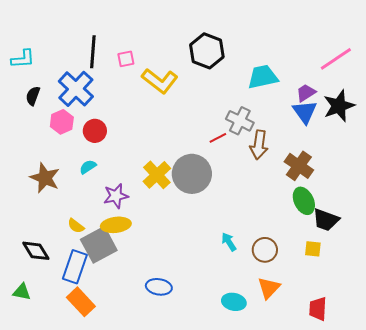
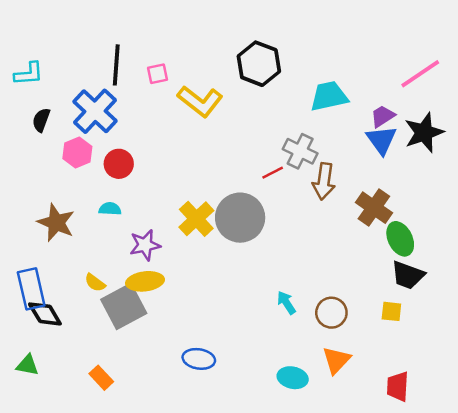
cyan semicircle: (88, 167) -> (110, 209), turned 36
green ellipse: (304, 201) -> (400, 239), moved
blue rectangle: (75, 267) -> (31, 289), moved, turned -32
orange rectangle: (81, 302) -> (101, 378), size x0.7

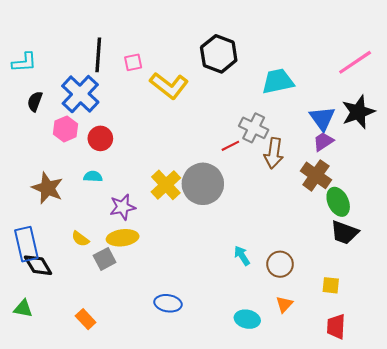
purple trapezoid: (383, 116) -> (323, 142), moved
gray square: (124, 306) -> (105, 259), size x0.6
yellow square: (391, 311) -> (331, 285), moved
orange triangle: (336, 360) -> (284, 304), size x0.7

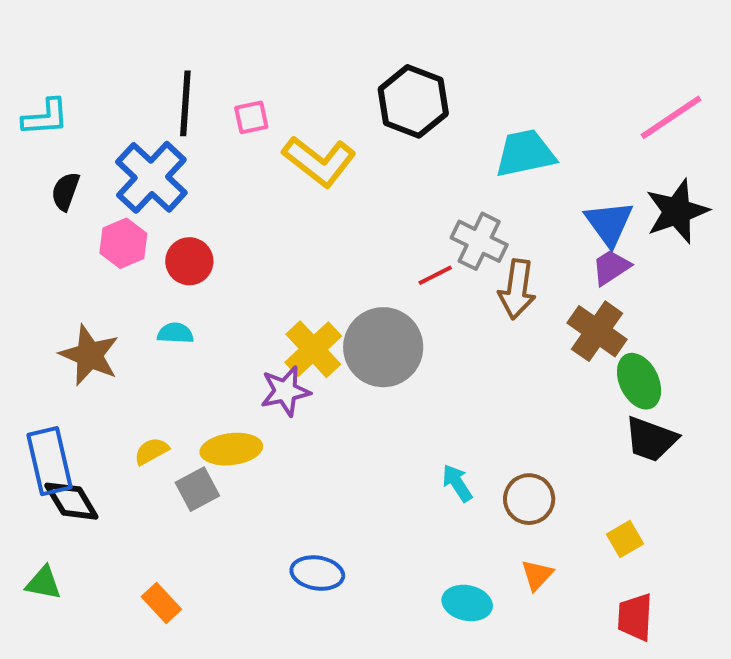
purple star: (123, 207) -> (285, 391), moved
yellow semicircle: (80, 239) -> (151, 451), turned 114
yellow square: (331, 285) -> (625, 539), turned -36

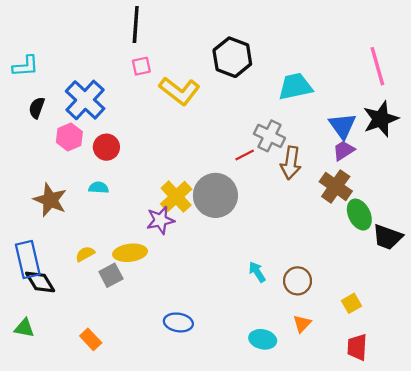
black line: (185, 103) -> (136, 25), moved
pink line: (671, 117) -> (377, 66), turned -72
black trapezoid: (651, 439) -> (387, 237), moved

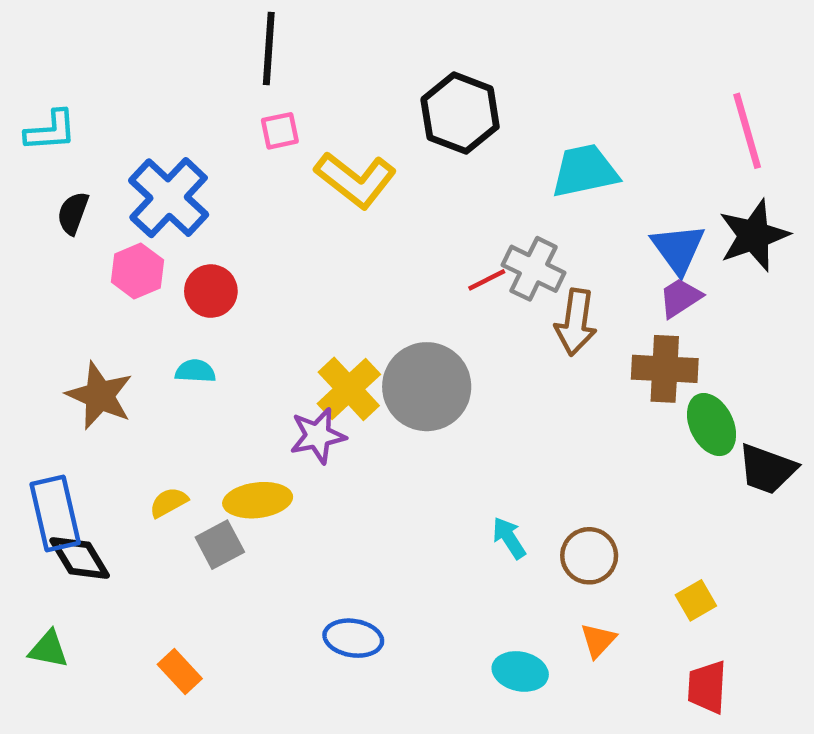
red line: (245, 155) -> (487, 280), moved
brown cross: (336, 186) -> (665, 369), turned -32

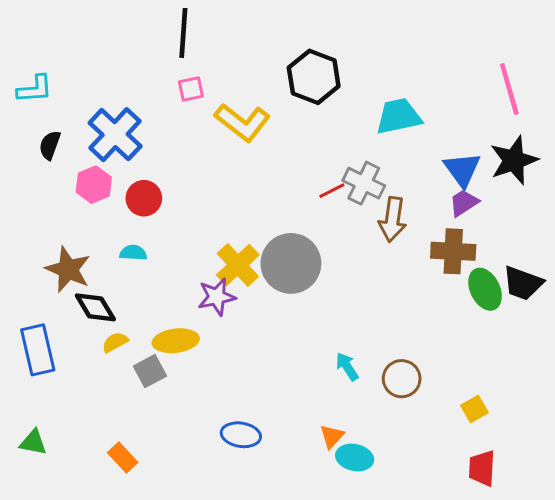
black trapezoid: (767, 469) -> (523, 283), moved
black diamond: (80, 558) -> (95, 307), moved
orange triangle: (598, 640) -> (332, 436), moved

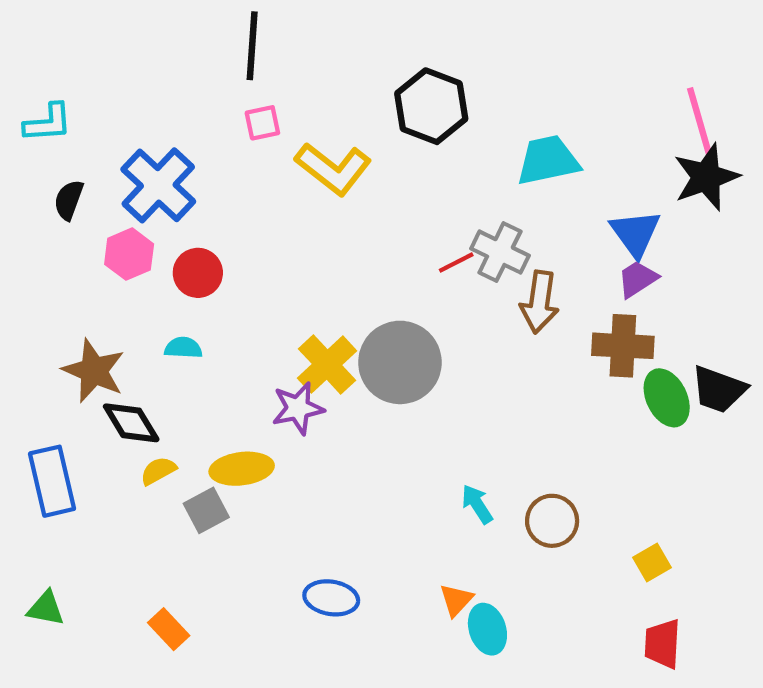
black star: (514, 160) -> (706, 177), moved
cyan ellipse: (355, 458) -> (487, 629), turned 60

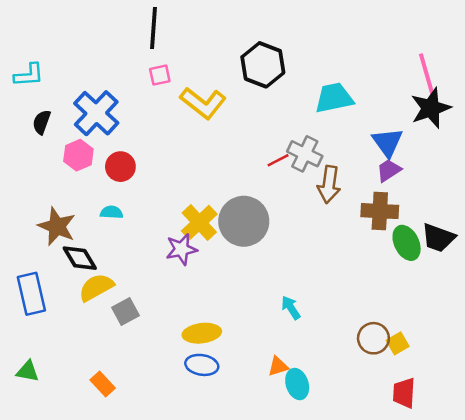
yellow ellipse: (242, 469) -> (202, 333), moved
yellow semicircle: (158, 471) -> (96, 287), size x1.6
brown circle: (552, 521) -> (373, 338), moved
orange triangle: (456, 600) -> (278, 366), turned 30

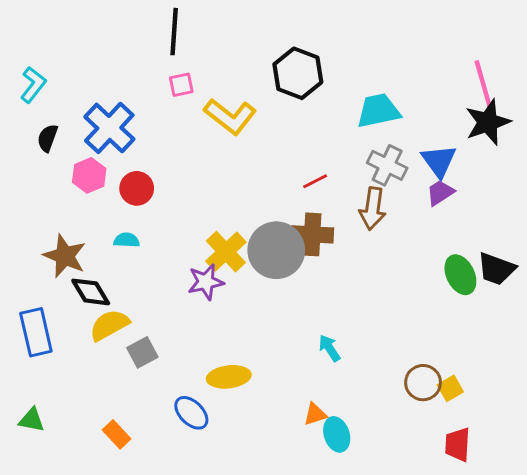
cyan L-shape: (29, 75) -> (33, 85), turned -48
gray cross: (305, 154) -> (387, 165), moved
brown cross: (380, 211) -> (312, 234), moved
blue ellipse: (202, 365) -> (191, 413), moved, turned 36

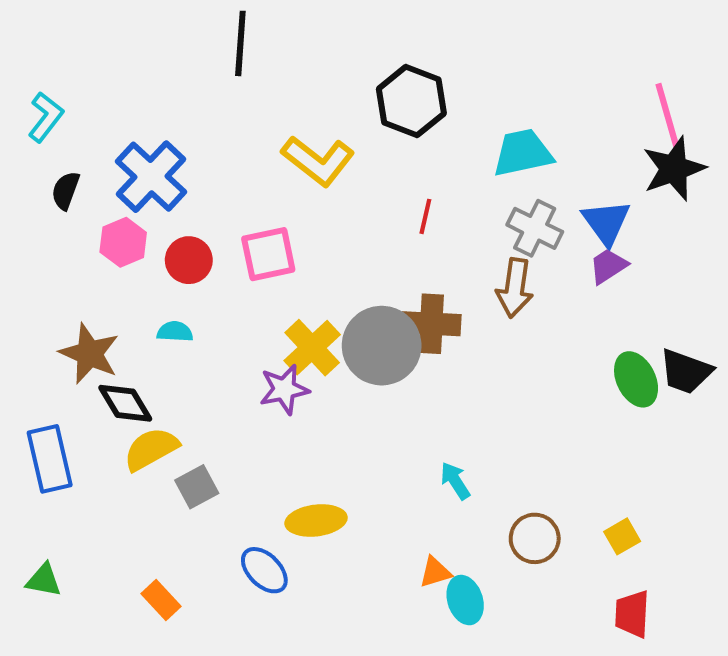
pink square: (181, 85) -> (268, 254), moved, size x1.6
red line: (315, 181) -> (425, 216), moved, turned -50
brown circle: (423, 383) -> (535, 538), moved

